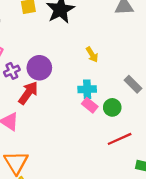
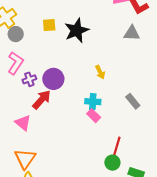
green circle: (112, 107) -> (112, 163), moved
red line: (120, 139) -> (117, 147), turned -55

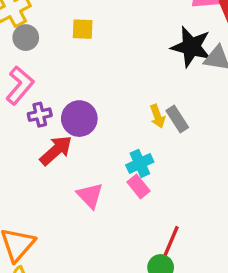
black star: (77, 30) -> (191, 47), moved, turned 30
gray rectangle: (133, 101) -> (177, 119), moved
cyan cross: (93, 102) -> (140, 163), turned -35
pink triangle: (23, 123) -> (90, 195), moved

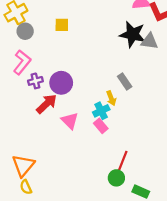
yellow arrow: (157, 116) -> (111, 98), moved
pink triangle: (90, 195) -> (70, 121), moved

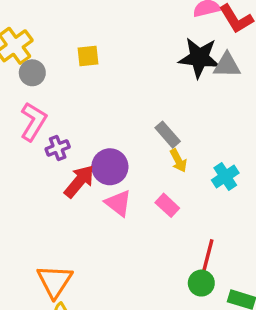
gray rectangle: (125, 81) -> (168, 135), moved
purple circle: (61, 83) -> (110, 167), moved
cyan cross: (101, 111) -> (225, 176), moved

